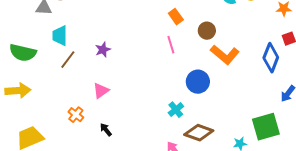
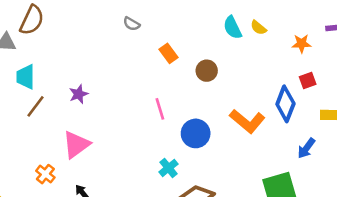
pink line: (171, 45) -> (160, 109), moved
orange L-shape: (225, 55) -> (247, 121), moved
pink triangle: (101, 91) -> (76, 145), size x1.4

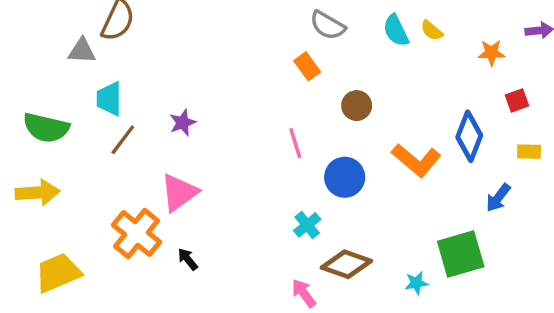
gray semicircle: (132, 24) -> (328, 25), moved, size x1.5
brown circle: (207, 71) -> (357, 106), moved
red square: (308, 81) -> (517, 100), moved
orange cross: (45, 174) -> (137, 234), size x1.8

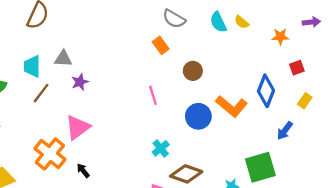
gray triangle: (82, 51) -> (63, 59), moved
yellow rectangle: (529, 152) -> (305, 101), turned -56
blue circle: (345, 177) -> (198, 116), moved

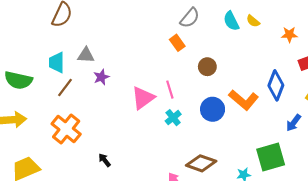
gray semicircle: (174, 19) -> (190, 18), turned -80
pink triangle: (78, 127) -> (143, 98), moved
cyan cross: (161, 148) -> (173, 118), moved
orange cross: (50, 154) -> (66, 129), moved

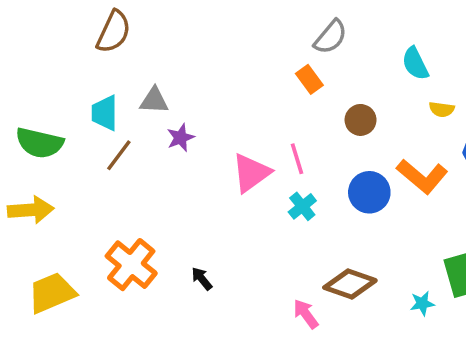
cyan semicircle: (231, 21) -> (415, 64), moved
yellow semicircle: (253, 21) -> (442, 109), moved, turned -32
orange cross: (66, 129) -> (131, 265), moved
black arrow: (105, 160) -> (202, 279), moved

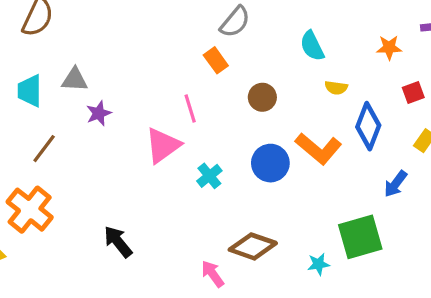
brown line: (119, 155) -> (44, 149), moved
pink line: (297, 159) -> (190, 108), moved
orange cross: (131, 265) -> (30, 210), moved
black arrow: (202, 279) -> (118, 242), size x1.5

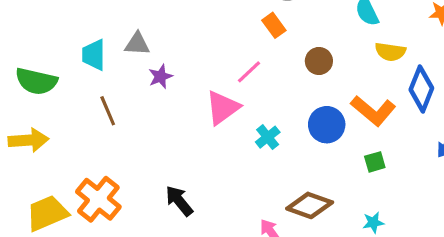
yellow semicircle: (336, 88) -> (390, 52), size x1.4
pink line: (190, 108) -> (249, 72), turned 64
brown line: (44, 149) -> (108, 111), turned -60
orange cross: (30, 210) -> (98, 199), moved
green square: (360, 237) -> (375, 162), moved, size x0.5

